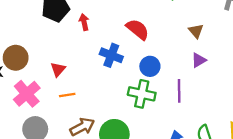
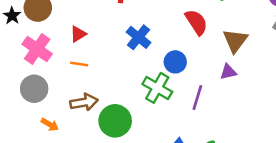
red semicircle: (138, 29) -> (196, 22), moved
brown triangle: (196, 31) -> (235, 41), size x1.5
pink cross: (27, 94) -> (37, 49), turned -32

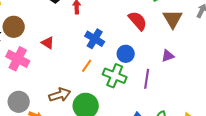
red triangle: (78, 34) -> (48, 43), turned -48
brown triangle: (235, 41) -> (173, 19), moved
orange line: (79, 64) -> (87, 66), moved, turned -56
gray circle: (34, 89) -> (19, 102), moved

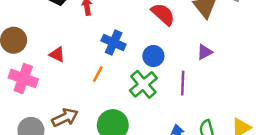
orange line: (87, 66) -> (98, 74), moved
green cross: (115, 76) -> (143, 84), turned 35
brown arrow: (60, 95) -> (65, 118), moved

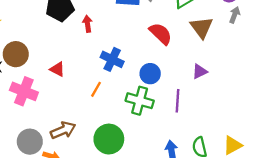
green cross: (143, 84) -> (140, 101), turned -36

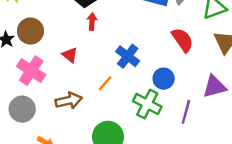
red arrow: (88, 24) -> (92, 22), moved
purple triangle: (200, 71) -> (215, 86), size x1.5
brown arrow: (63, 130) -> (69, 100), moved
gray circle: (30, 142) -> (22, 109), moved

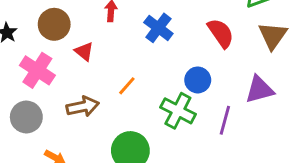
brown circle: (30, 31) -> (54, 24), moved
blue cross: (128, 56) -> (158, 28), moved

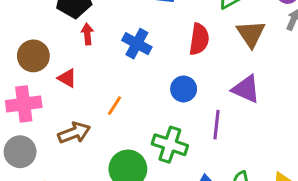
red semicircle: (221, 33) -> (199, 39), turned 52
pink cross: (37, 70) -> (24, 104), turned -32
purple triangle: (259, 90) -> (246, 89), turned 48
green cross: (178, 111) -> (170, 145), moved

